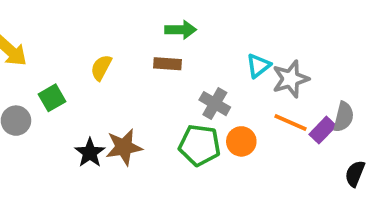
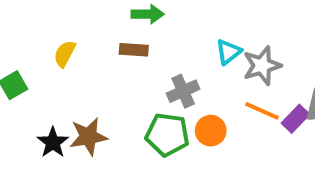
gray cross: (215, 104) -> (183, 91), turned 36

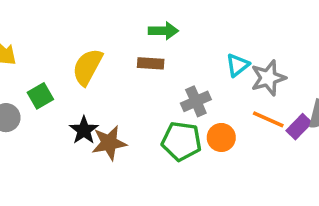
yellow semicircle: (65, 54) -> (87, 67), size x1.5
black star: (53, 142) -> (84, 130), moved

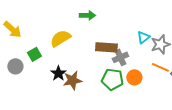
green arrow: (163, 31) -> (87, 15), moved
brown rectangle: (151, 63) -> (106, 47), moved, size x1.5
yellow semicircle: (87, 67) -> (60, 38), turned 30

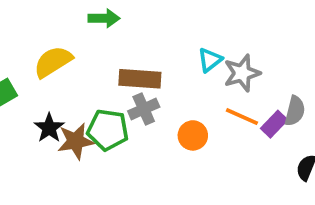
gray cross: (120, 57) -> (144, 109), moved
green pentagon: (112, 79) -> (108, 130), moved

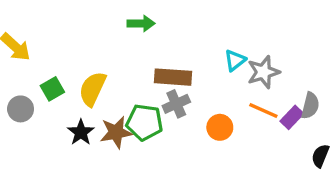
yellow semicircle: (53, 62) -> (93, 89), moved, turned -33
black star: (49, 128) -> (81, 132), moved

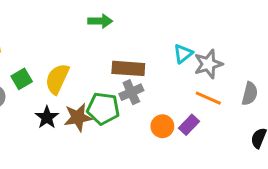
purple rectangle: (292, 117) -> (189, 125), moved
orange circle: (220, 127) -> (162, 126), moved

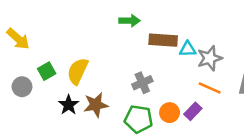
green arrow: (100, 21) -> (129, 21), moved
cyan triangle: (183, 54) -> (188, 49), turned 36
brown rectangle: (128, 68) -> (163, 40), moved
green pentagon: (103, 108) -> (138, 119), moved

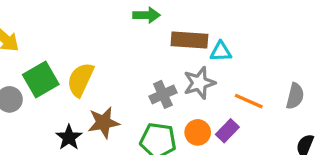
gray star: (210, 58) -> (199, 83), moved
green square: (47, 71) -> (41, 80), size x1.5
black star: (69, 105) -> (69, 137), moved

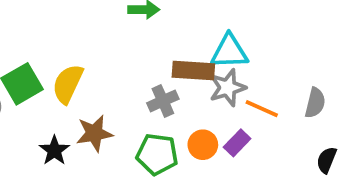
brown rectangle: (189, 40) -> (193, 71), moved
cyan triangle: (221, 52) -> (229, 51), size x1.5
gray star: (199, 83) -> (228, 88), moved

